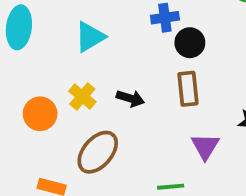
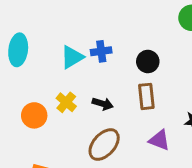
blue cross: (165, 18) -> (101, 51), moved
purple triangle: (205, 146) -> (159, 140), turned -40
brown ellipse: (98, 152) -> (104, 145), moved

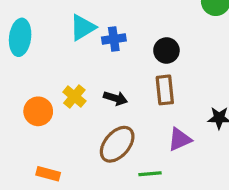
cyan triangle: (72, 57) -> (83, 27), moved
purple triangle: (159, 140) -> (180, 139), turned -45

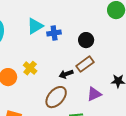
brown rectangle: (165, 90) -> (85, 64), turned 60
black arrow: (115, 98) -> (66, 74), moved, turned 144

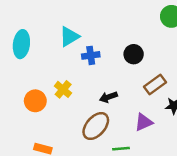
blue cross: (54, 33) -> (91, 55), moved
brown rectangle: (85, 64) -> (155, 84), moved

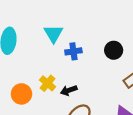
cyan triangle: (69, 37) -> (53, 34), turned -30
black arrow: (108, 97) -> (69, 90), moved

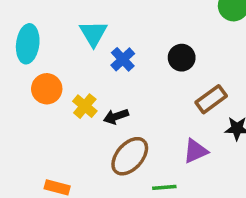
blue cross: (73, 51) -> (123, 59), turned -35
orange circle: (21, 94) -> (47, 89), moved

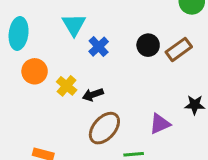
brown rectangle: (211, 99) -> (179, 49), moved

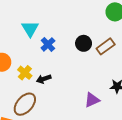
brown ellipse: (104, 128) -> (25, 104), moved

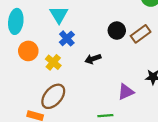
blue cross: (48, 44) -> (67, 38), moved
black arrow: (44, 79) -> (93, 59), moved

